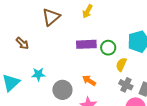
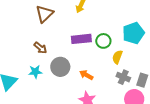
brown arrow: (22, 43) -> (40, 48), moved
gray circle: (62, 90) -> (60, 67), moved

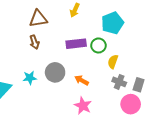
brown triangle: (44, 14) -> (38, 19), turned 36
cyan pentagon: (133, 33) -> (112, 23), moved
brown arrow: (40, 48) -> (34, 42), moved, turned 32

